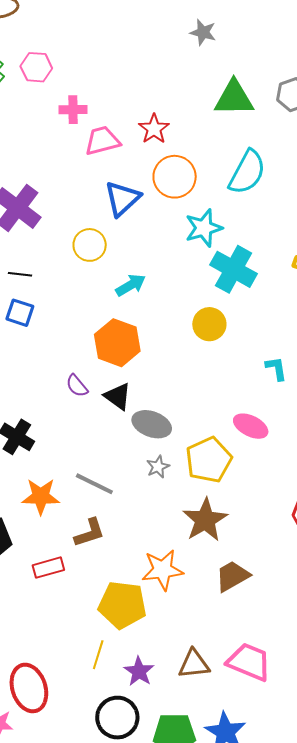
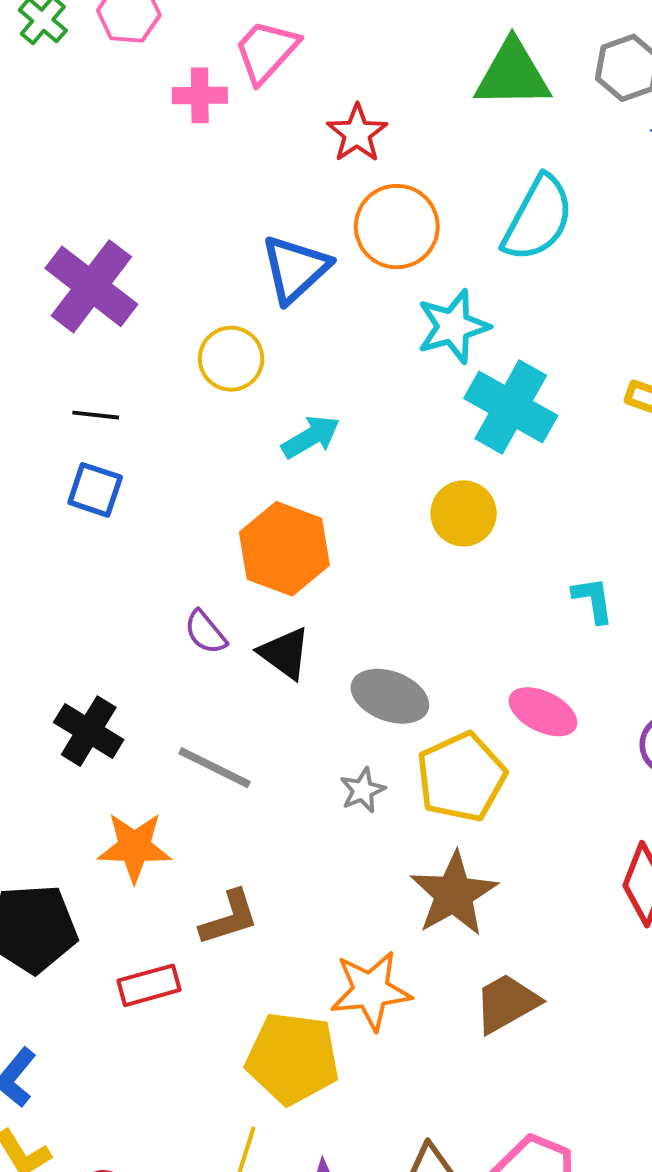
pink trapezoid: (102, 141) -> (266, 51), moved, turned -33
gray ellipse: (152, 424) -> (390, 696), moved
gray line: (94, 484) -> (215, 768), moved

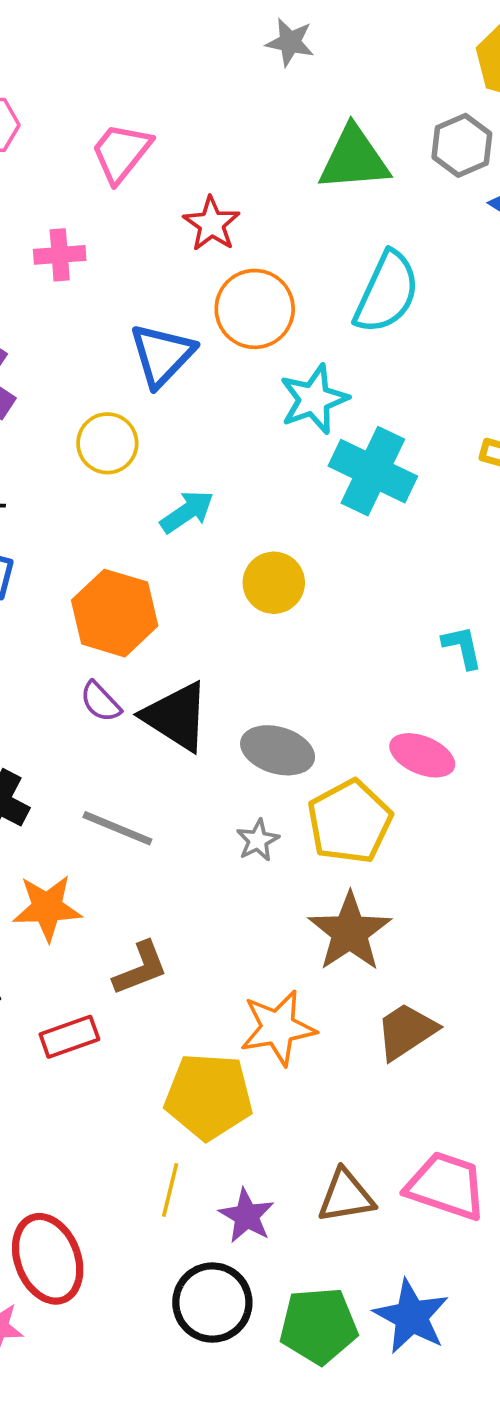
pink cross: (200, 95) -> (60, 255), moved
yellow circle: (464, 513) -> (274, 583), moved
orange hexagon: (284, 549) -> (115, 613), moved
black triangle: (285, 653) -> (176, 716), size x1.4

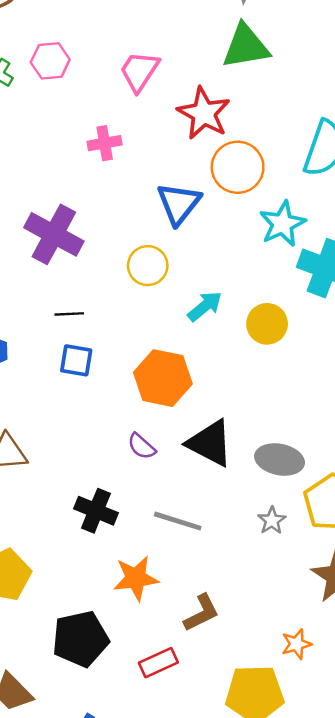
green triangle: (354, 159) -> (246, 46), moved
red star: (212, 224) -> (204, 113), size x1.4
yellow circle: (274, 583) -> (267, 324), moved
purple semicircle: (100, 702) -> (142, 446), moved
orange star: (278, 1028) -> (297, 644), size x0.6

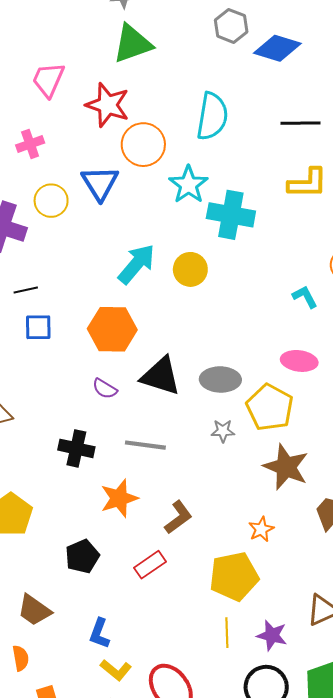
yellow circle: (148, 266) -> (51, 201), moved
cyan arrow: (205, 306) -> (137, 264), size x1.4
gray star: (272, 521) -> (223, 431), turned -30
black pentagon: (80, 639) -> (82, 556), size x0.7

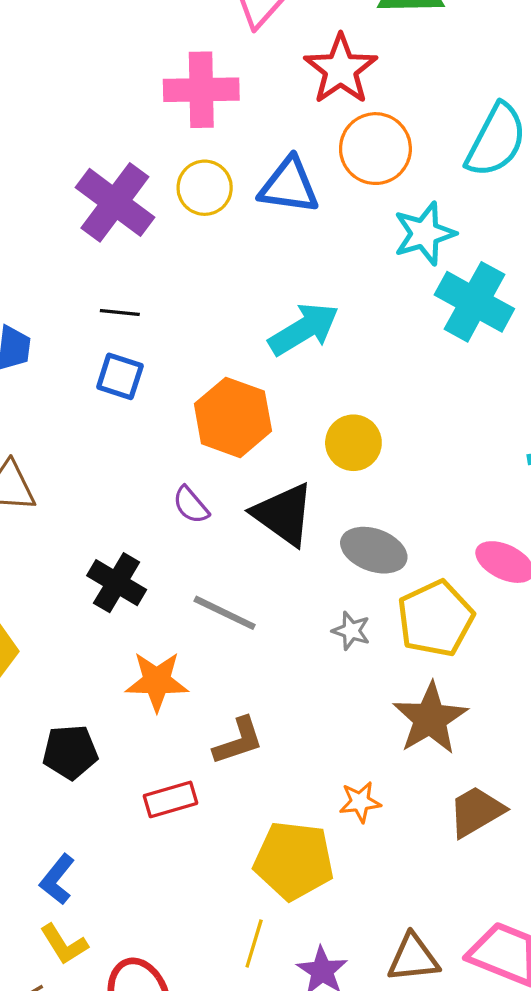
pink cross: (30, 144) -> (201, 90), size x1.6
blue triangle: (100, 183) -> (289, 186), turned 51
yellow circle: (190, 269) -> (353, 443), moved

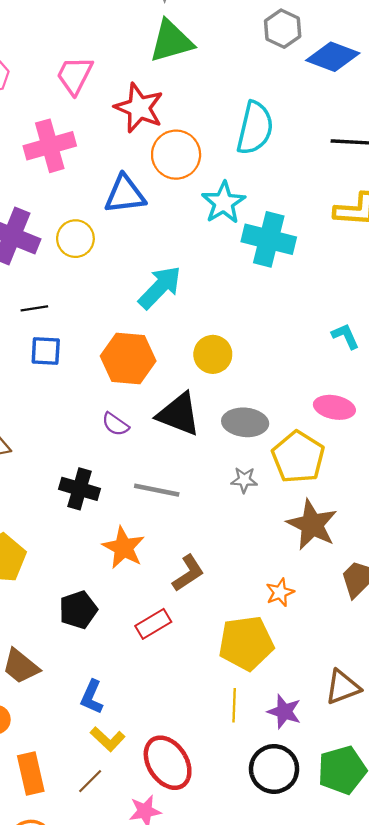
yellow circle: (205, 188) -> (75, 239), moved
orange star: (157, 681) -> (123, 548), turned -30

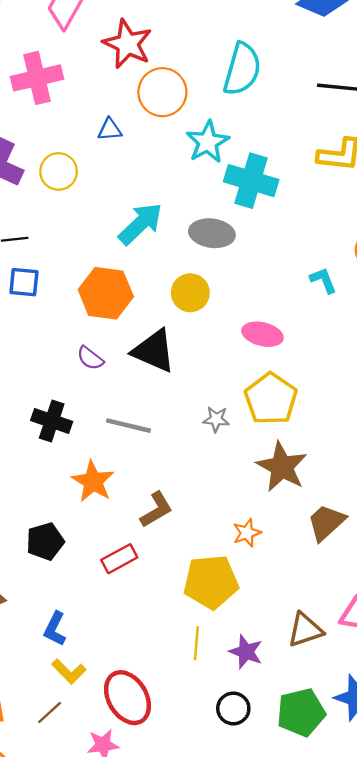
blue triangle: (125, 194) -> (110, 130), size x0.6
pink ellipse: (334, 407) -> (262, 334), moved
gray ellipse: (245, 422) -> (212, 233), moved
black circle: (274, 769) -> (233, 708), size x0.7

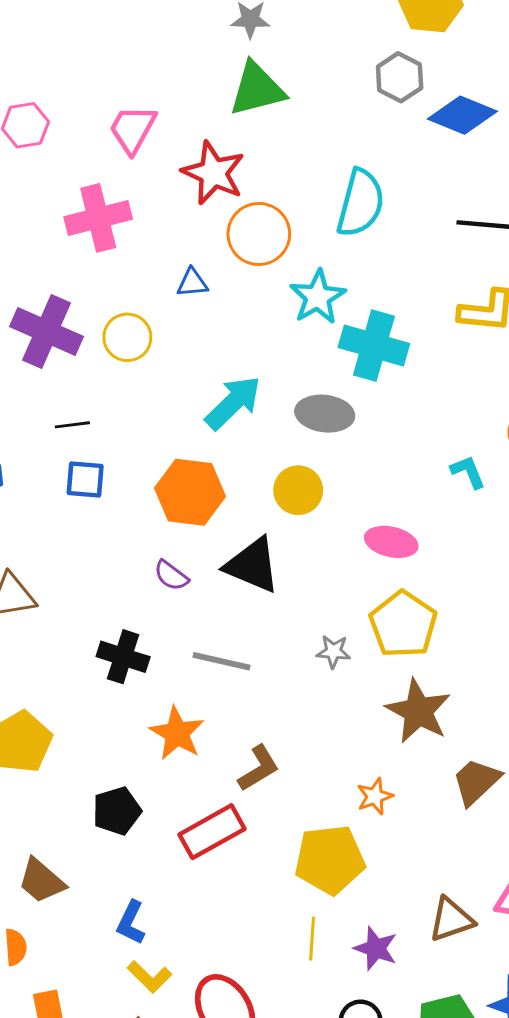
red rectangle: (119, 559) -> (212, 832), size x1.4

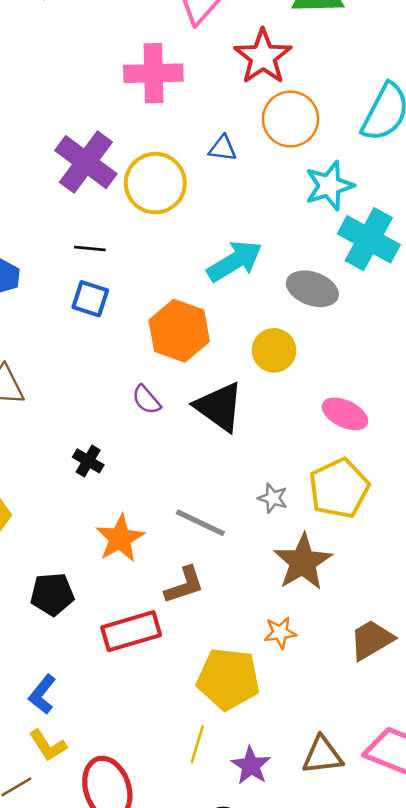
yellow circle: (127, 337) -> (155, 183), size x1.4
black cross: (123, 657) -> (88, 461), size x0.7
gray line: (221, 661) -> (200, 523), moved
brown star: (418, 711) -> (303, 562), moved

